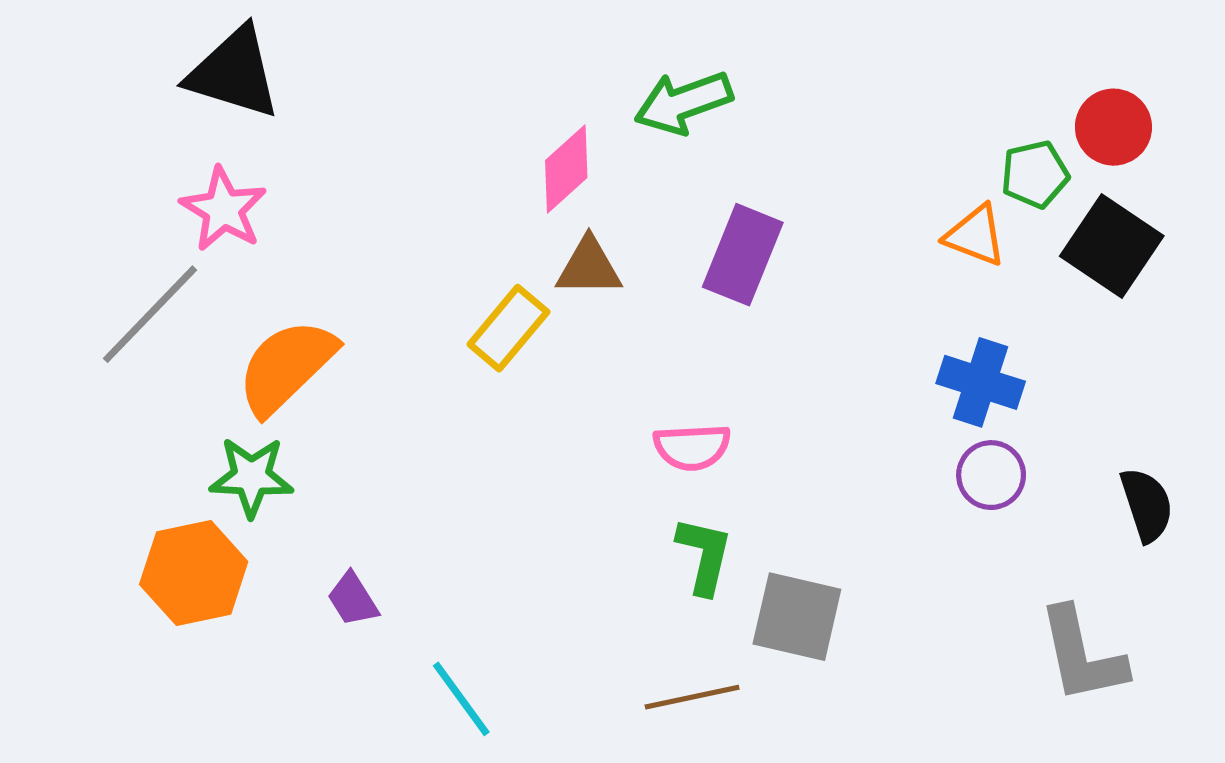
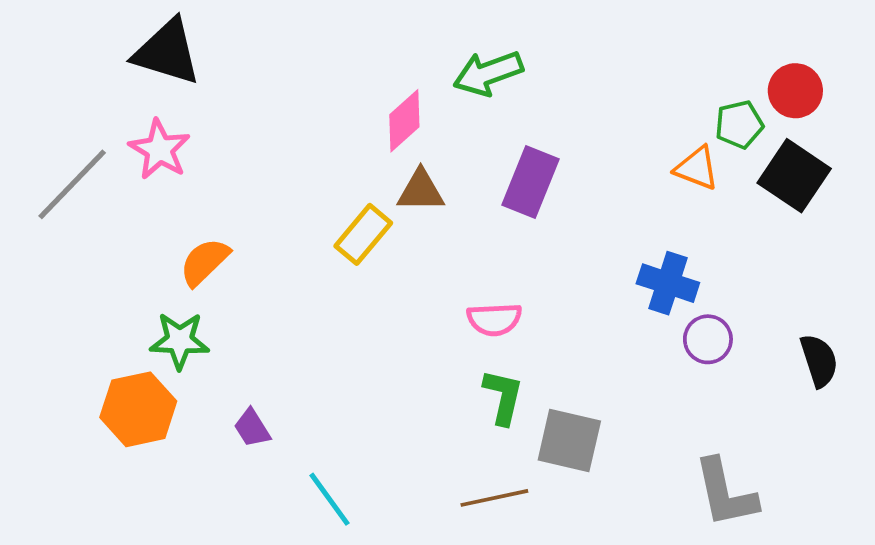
gray line: (150, 314) -> (72, 184), moved
orange semicircle: (286, 367) -> (205, 262), size x0.7
blue cross: (981, 382) -> (668, 283), moved
gray L-shape: (1082, 655) -> (725, 493), moved

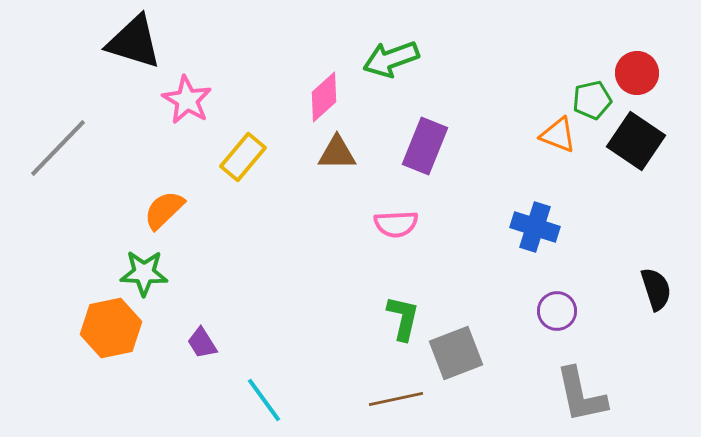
pink star: (160, 149) -> (187, 100), moved
yellow rectangle: (363, 234) -> (243, 157), moved
pink semicircle: (494, 319) -> (396, 224), moved
purple circle: (708, 339) -> (557, 311), moved
gray square: (569, 441) -> (456, 353), turned -34

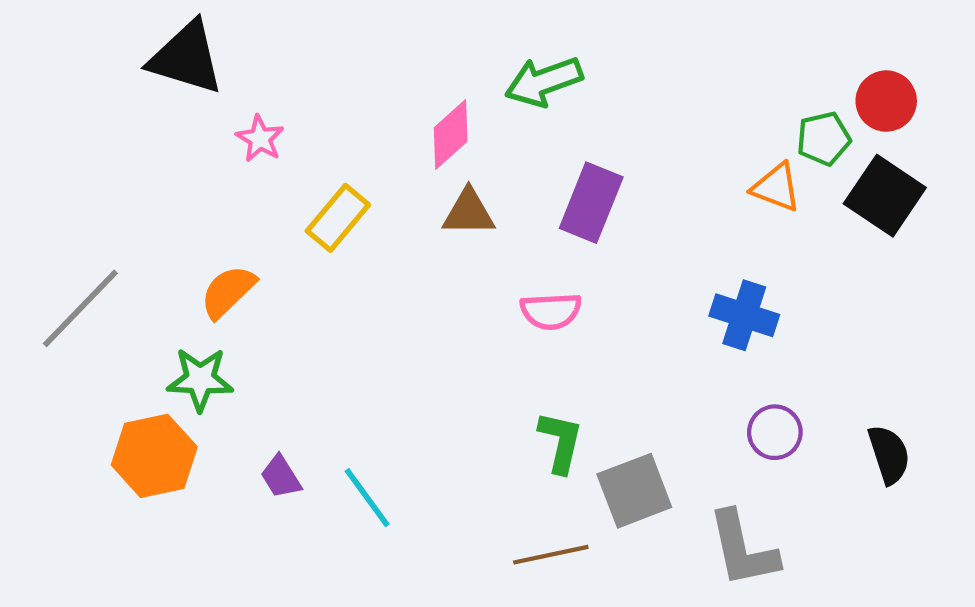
pink star: (187, 100) -> (260, 139), size x0.7
gray line: (58, 148) -> (80, 308), moved
black semicircle: (656, 289) -> (889, 454), moved
gray L-shape: (581, 395) -> (743, 549), moved
cyan line: (264, 400) -> (367, 498), moved

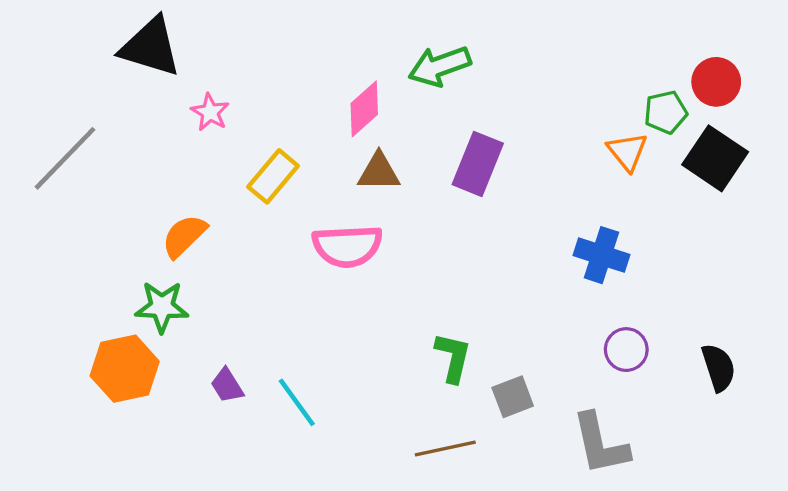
orange triangle: (776, 187) -> (627, 152), turned 30
gray line: (80, 308) -> (65, 158), moved
pink semicircle: (551, 311) -> (347, 246), moved, size x1.4
gray square: (634, 491) -> (513, 397), size x0.7

